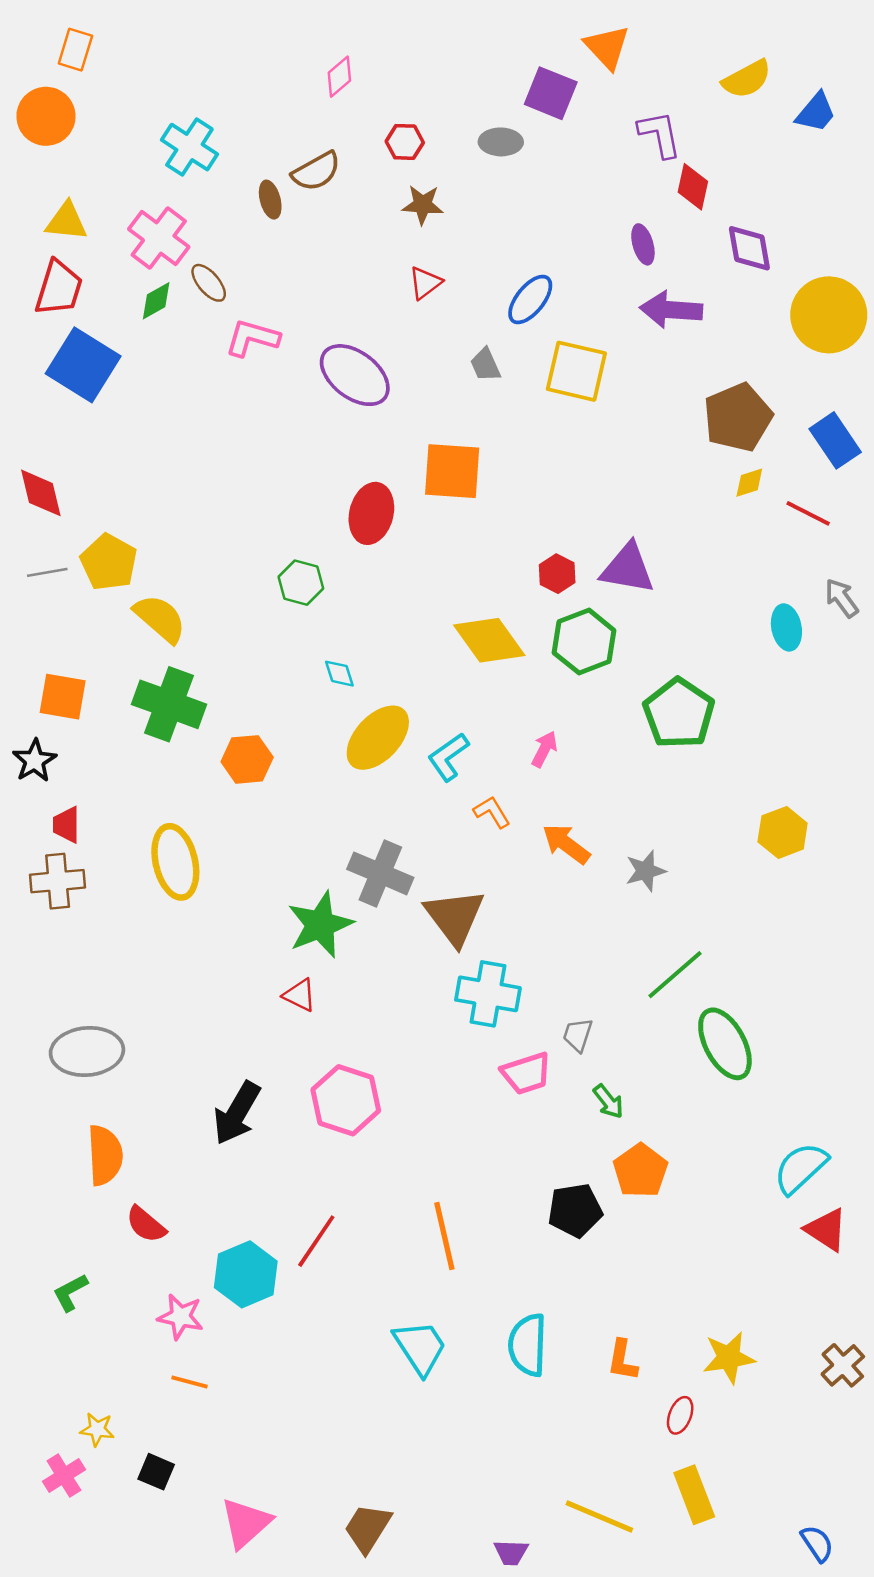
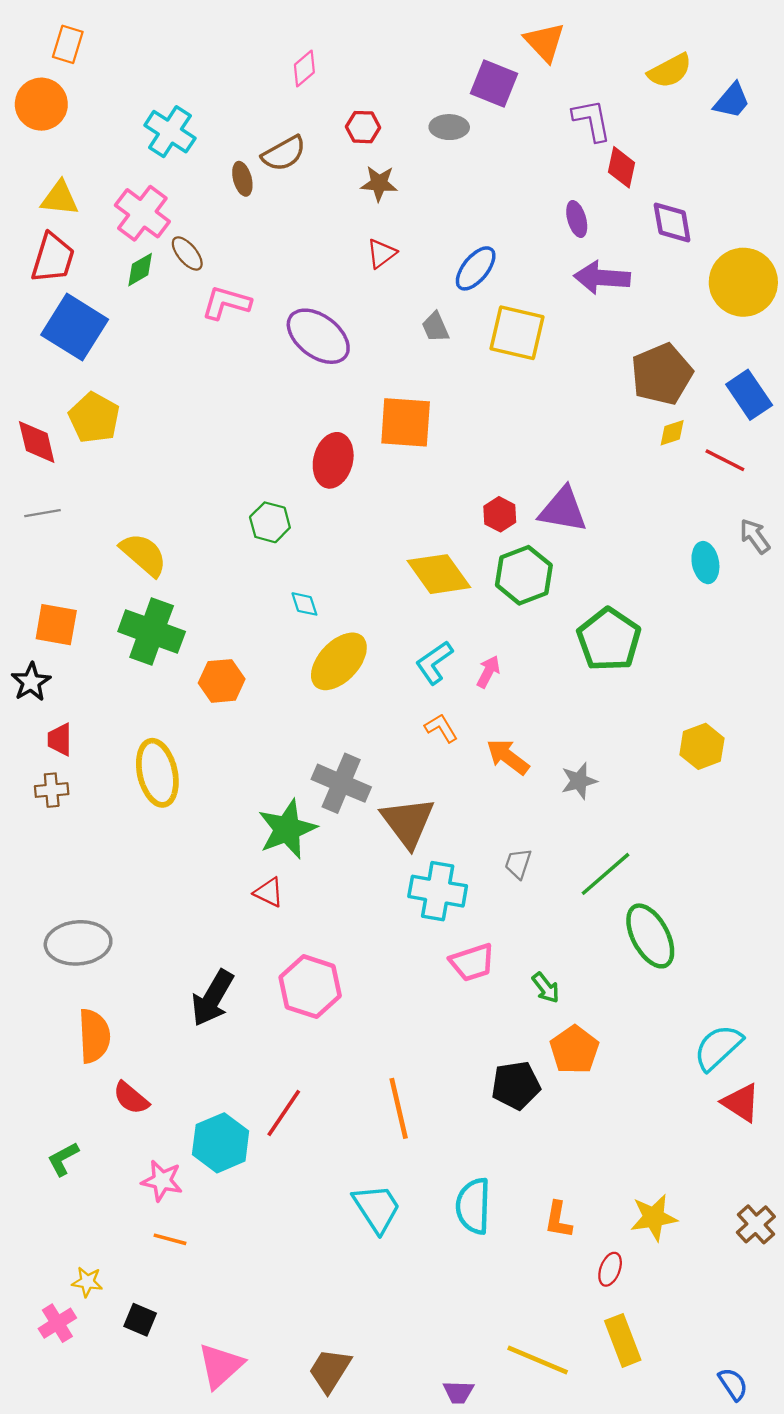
yellow pentagon: (109, 562) -> (94, 418), moved
cyan L-shape: (448, 757) -> (434, 663), moved
brown cross: (58, 881) -> (52, 790), size x0.7
gray trapezoid: (578, 1035) -> (518, 864), moved

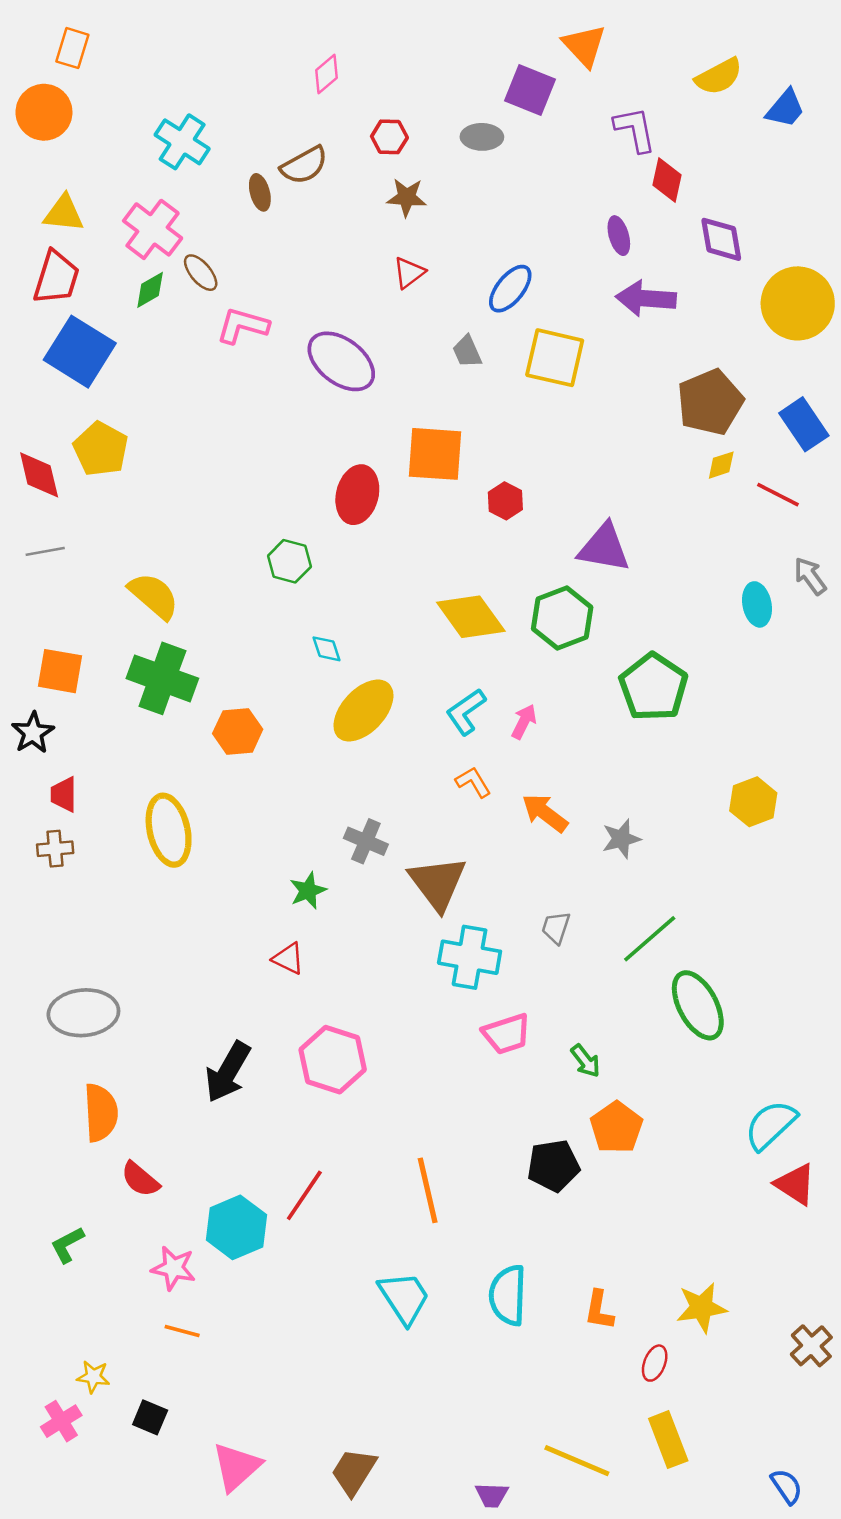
red hexagon: (500, 514) -> (505, 501), moved
gray cross: (341, 783) -> (366, 841), size x0.7
green star: (287, 829) -> (308, 891), size x0.6
brown cross: (756, 1224) -> (811, 1346), moved

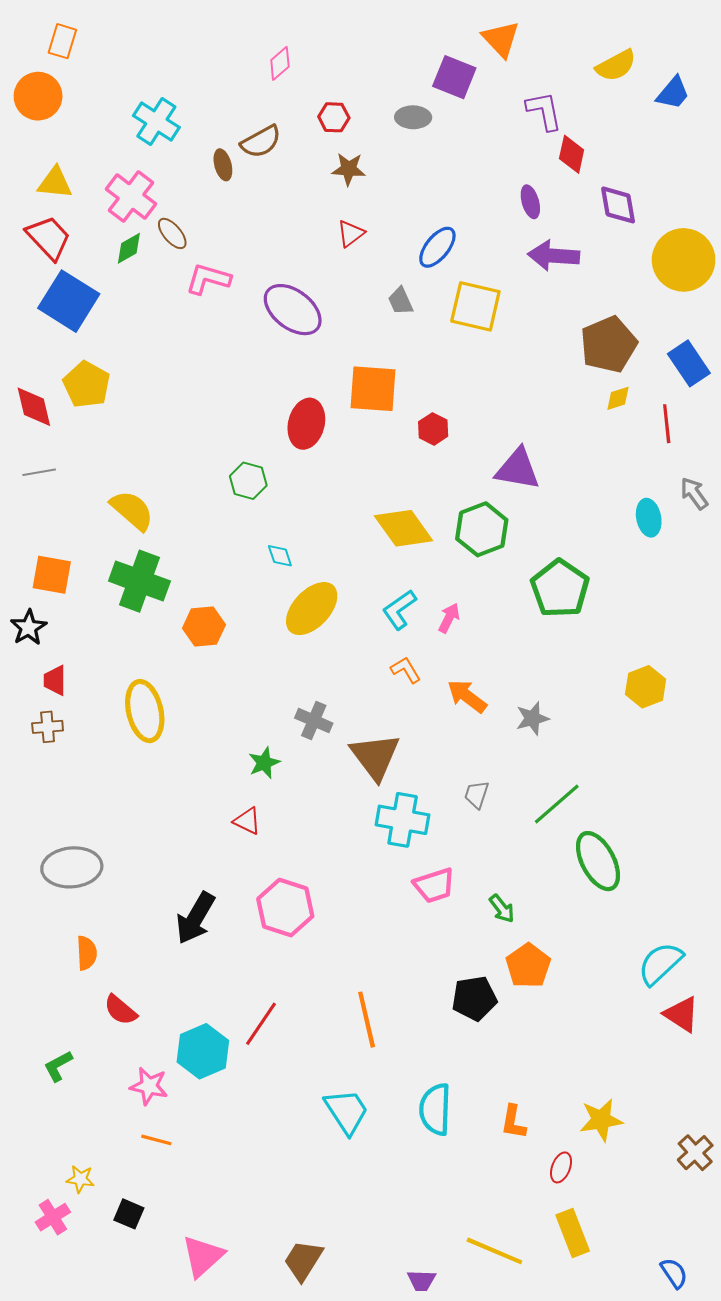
red trapezoid: (56, 278) -> (49, 238), turned -60
red line: (778, 495) -> (667, 424), turned 57
orange semicircle: (101, 1113) -> (87, 953), size x0.7

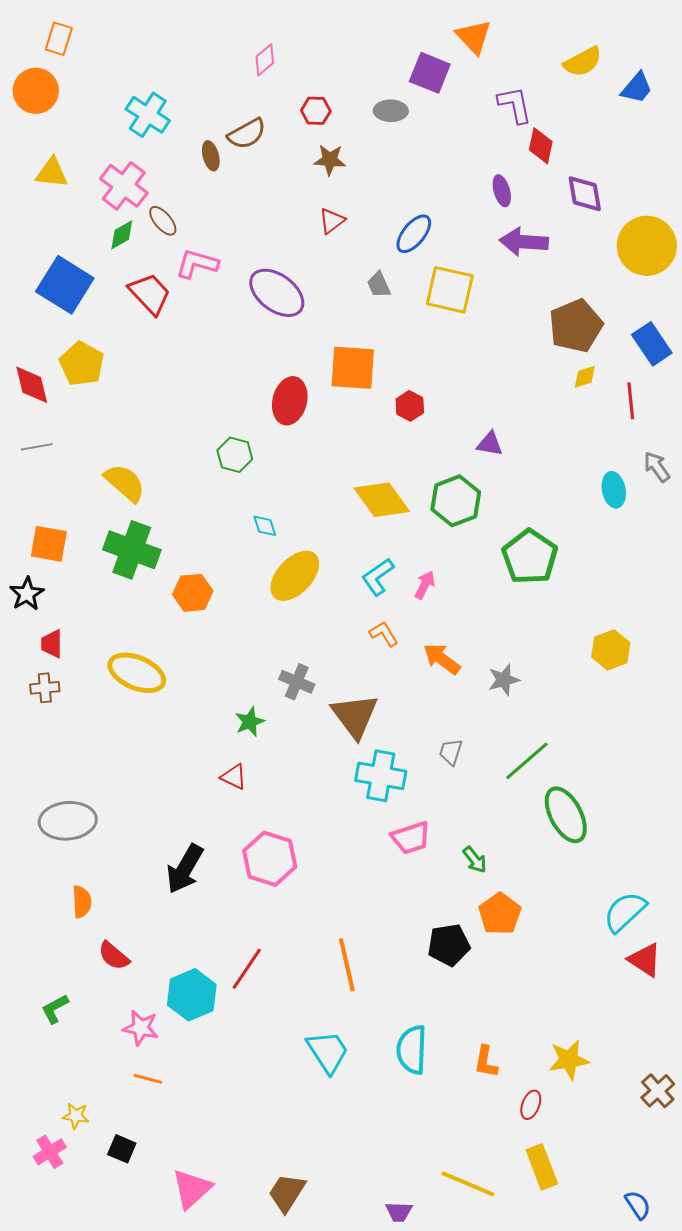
red trapezoid: (49, 238) -> (150, 294), moved
purple triangle: (518, 469) -> (490, 444), size x0.6
yellow ellipse: (145, 711) -> (137, 673), turned -54

